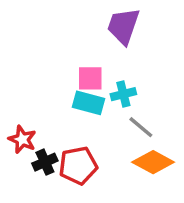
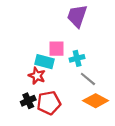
cyan rectangle: (89, 103) -> (44, 62), moved
red star: (22, 139) -> (37, 76), moved

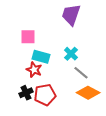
pink square: (56, 49) -> (28, 37), moved
cyan cross: (77, 58) -> (71, 54), turned -32

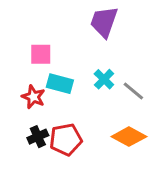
red star: (34, 70) -> (33, 97), moved
gray line: (81, 73) -> (133, 91), moved

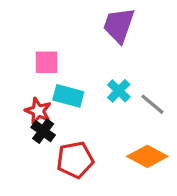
black cross: (38, 137) -> (43, 131), moved, turned -30

